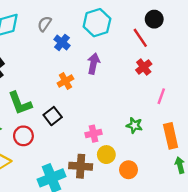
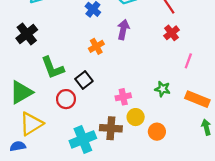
red circle: (23, 136) -> (66, 99), moved
orange rectangle: (171, 136) -> (197, 99), turned -55

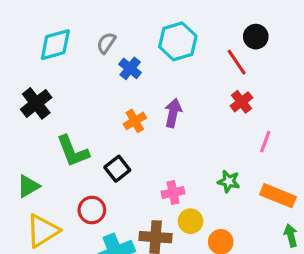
purple arrow: (123, 29) -> (173, 113), moved
green triangle: (21, 92) -> (28, 186), size x0.7
red circle: (66, 99) -> (92, 210), moved

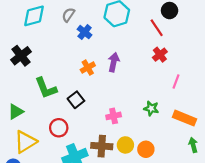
yellow circle: (191, 221) -> (125, 145), moved

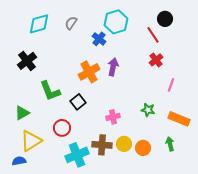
blue cross: (85, 32) -> (99, 39), moved
orange cross: (88, 68) -> (89, 72), size x1.5
green arrow: (193, 145) -> (170, 144), moved

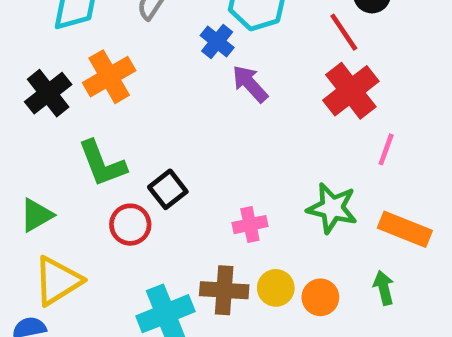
red cross: (156, 60) -> (351, 91), size x1.6
purple arrow: (113, 67) -> (250, 84), moved, turned -54
orange cross: (89, 72) -> (109, 77), moved
green star: (148, 110) -> (332, 208), size x1.5
red circle: (62, 128) -> (130, 225), moved

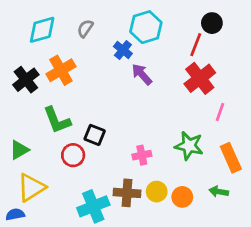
red line: (344, 32) -> (196, 45), turned 55
black square: (168, 189) -> (95, 135), turned -30
orange rectangle: (405, 229) -> (231, 158), turned 44
green arrow: (384, 288) -> (219, 192), turned -66

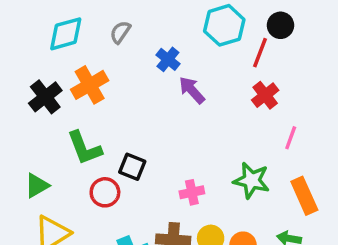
cyan hexagon: (146, 27) -> (224, 25), moved
red cross: (200, 78) -> (265, 95), size x0.7

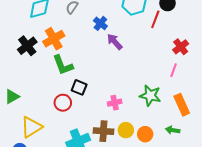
red cross: (265, 95) -> (181, 47), moved
green L-shape: (84, 148) -> (63, 65), moved
green triangle: (37, 186) -> (12, 97), moved

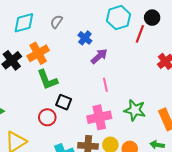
purple arrow: (115, 42) -> (99, 56), turned 90
pink line: (174, 70) -> (105, 85), moved, turned -32
pink cross: (115, 103) -> (99, 117), size x1.6

